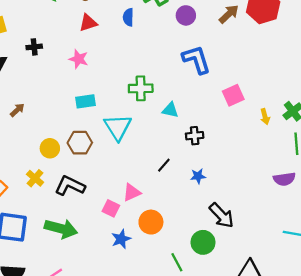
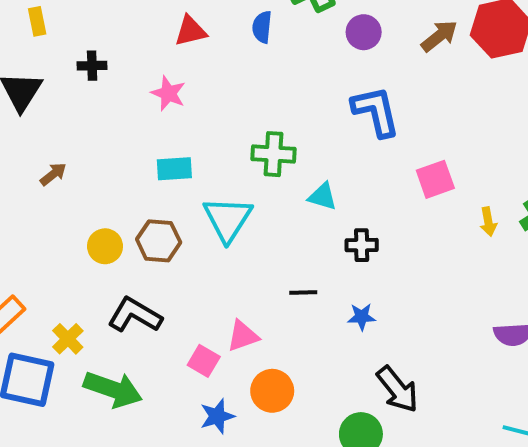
black line: (164, 165) -> (303, 292), turned 42
yellow cross: (35, 178) -> (68, 339), moved

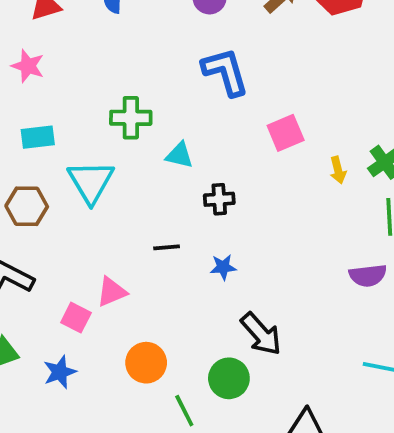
orange circle: (272, 391) -> (146, 363), moved
blue star: (217, 416) -> (60, 372), moved

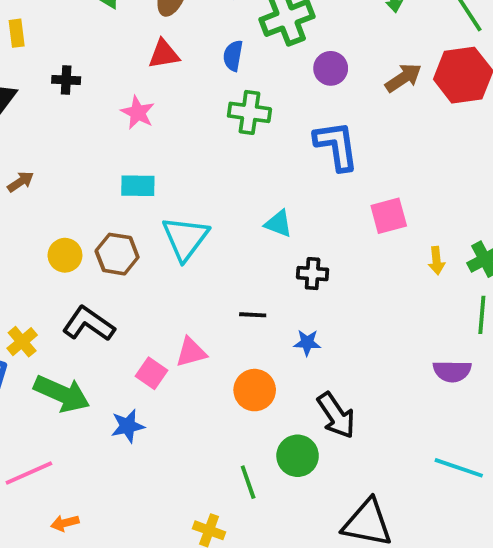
green cross: (131, 118) -> (249, 112), moved
orange circle: (146, 363) -> (255, 390), moved

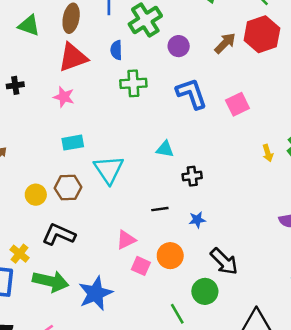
red triangle: (164, 54) -> (73, 57), size x1.5
pink square: (389, 216) -> (237, 104), moved
pink square: (151, 373) -> (141, 266), moved
blue star: (128, 426) -> (95, 293), size x1.6

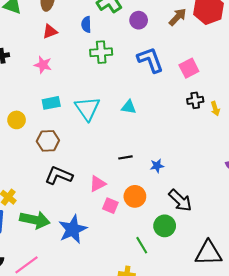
red triangle: (73, 57) -> (50, 31), size x0.6
cyan triangle: (109, 169) -> (87, 108), moved
black cross: (192, 176) -> (195, 100), moved
yellow circle: (36, 195) -> (17, 120), moved
black L-shape: (59, 235) -> (59, 175), moved

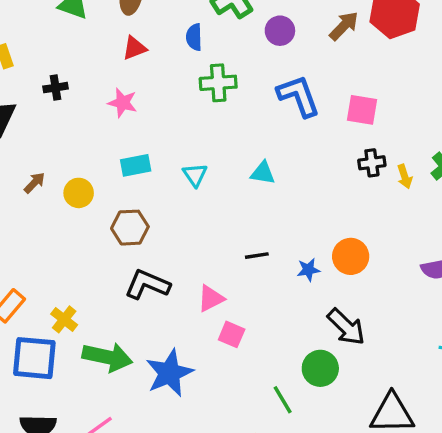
pink square: (189, 68) -> (362, 110), turned 36
cyan triangle: (87, 108) -> (195, 175), size x0.6
orange circle: (135, 196) -> (351, 256), moved

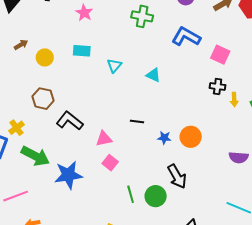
blue L-shape: (299, 96) -> (186, 37), turned -56
brown hexagon: (130, 228) -> (43, 99), moved
green line: (283, 400) -> (131, 194), moved

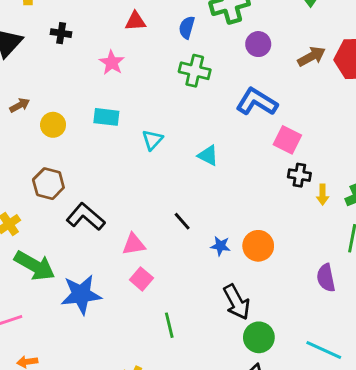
pink square: (220, 55) -> (287, 140), moved
black line: (137, 122) -> (182, 221), turned 40
purple semicircle: (239, 157) -> (326, 278), turned 72
green circle: (156, 196) -> (259, 337), moved

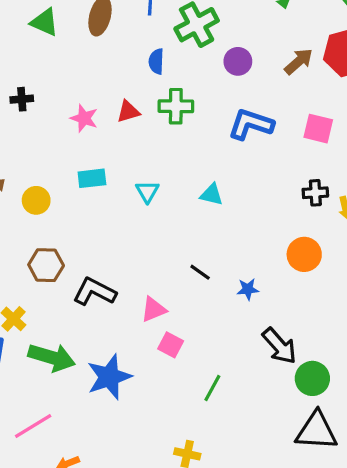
red triangle: (135, 21) -> (128, 112), moved
pink square: (287, 140) -> (318, 129), moved
orange circle: (258, 246) -> (304, 254), moved
green line: (169, 325) -> (212, 388), turned 55

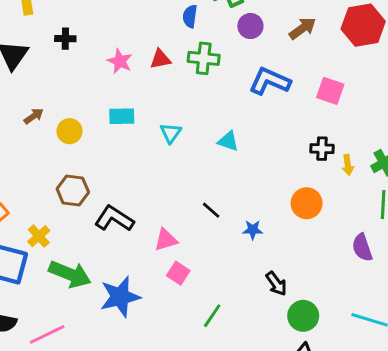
purple circle: (238, 61) -> (250, 26), moved
brown arrow: (299, 61) -> (302, 28), moved
black arrow: (279, 346) -> (276, 284), size x0.7

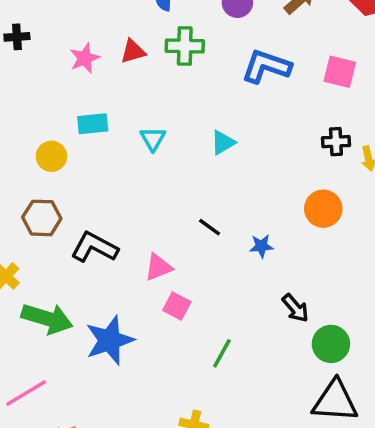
pink star: (120, 61) -> (85, 58), turned 30
yellow circle: (70, 131) -> (51, 156), moved
cyan triangle: (228, 141) -> (223, 143), turned -45

